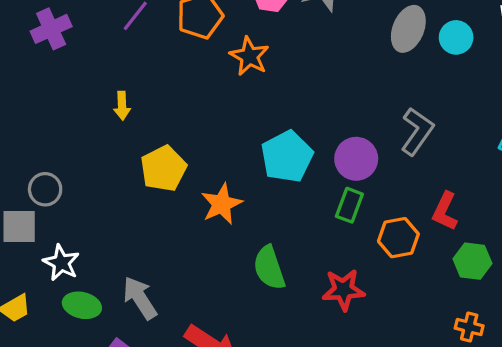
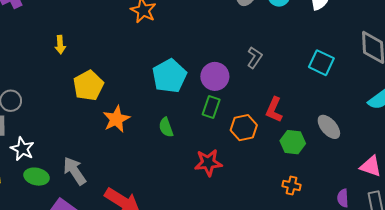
gray L-shape: (417, 131) -> (255, 57), size x0.7
orange star: (222, 204) -> (116, 119), moved
green semicircle: (269, 268) -> (166, 127), moved, size x0.7

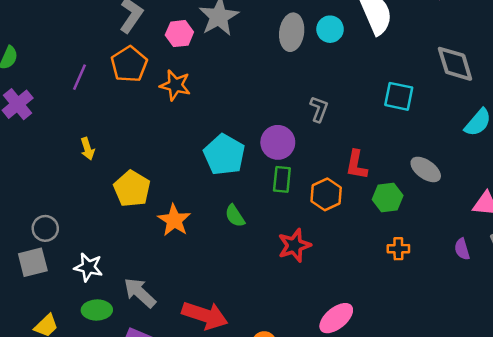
white star: (22, 149) -> (88, 267), moved

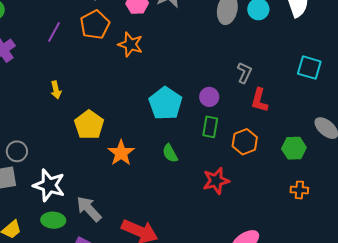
purple circle: (278, 142) -> (209, 97), size x0.7
red L-shape: (356, 165) -> (259, 100), moved
white star: (88, 267) -> (49, 185), size x1.4

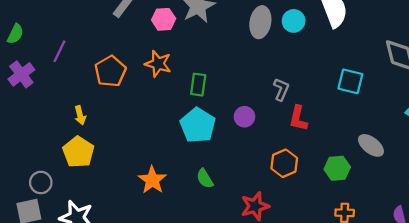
orange pentagon: (95, 25) -> (110, 71), moved
purple line: (54, 32) -> (60, 51), moved
yellow pentagon: (89, 125) -> (78, 152), moved
green rectangle: (210, 127) -> (198, 85), moved

